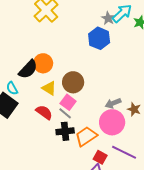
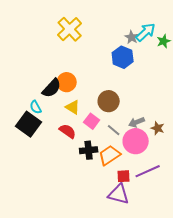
brown circle: (73, 82) -> (109, 101), moved
gray line: (65, 113) -> (114, 130), moved
purple line: (124, 152) -> (148, 171), turned -50
red square: (100, 157) -> (124, 176), turned -32

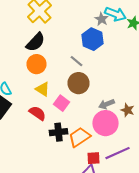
cyan arrow: (146, 32) -> (116, 14), turned 65
black semicircle: (52, 88) -> (36, 42), moved
gray line: (114, 130) -> (76, 61), moved

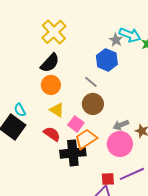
black cross: (58, 132) -> (73, 153), size x1.4
orange trapezoid: (80, 137) -> (86, 139), moved

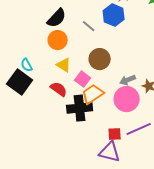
gray line: (91, 82) -> (89, 26), moved

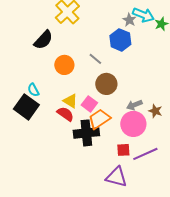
black semicircle: (57, 18) -> (43, 40), moved
gray line: (89, 26) -> (95, 59), moved
yellow triangle: (64, 65) -> (70, 101), moved
red square: (115, 134) -> (123, 150), moved

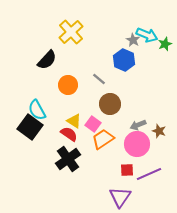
cyan semicircle: (33, 90) -> (37, 110), size x1.5
black cross: (86, 133) -> (68, 159), moved, turned -30
purple triangle: (116, 177) -> (120, 197), turned 50

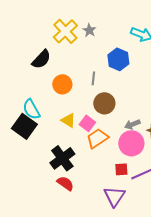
gray star: (133, 40) -> (89, 30), moved
gray line: (99, 79) -> (93, 78), turned 56
red semicircle: (69, 134) -> (65, 183), moved

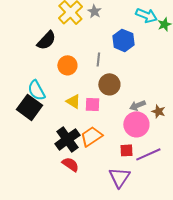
pink square: (87, 123) -> (92, 104), turned -35
orange trapezoid: (97, 138) -> (91, 136), moved

